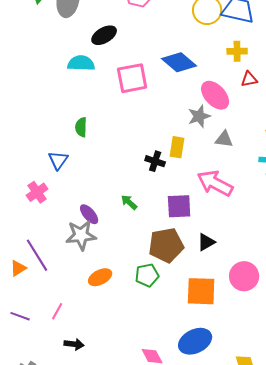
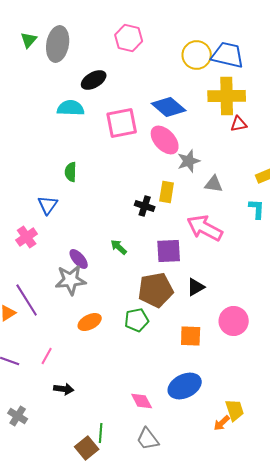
yellow cross: (237, 51) -> (227, 96), size x1.8
pink ellipse: (215, 95) -> (165, 140), moved
orange square: (201, 291) -> (191, 336), size x0.7

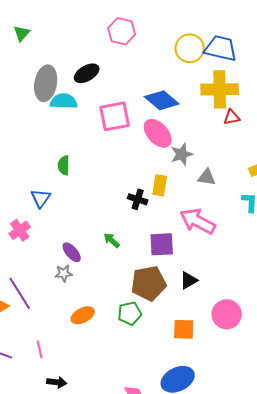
gray ellipse: (58, 44) -> (46, 83), moved
gray star: (71, 280) -> (64, 273), size x0.6
pink line: (47, 356) -> (40, 349), turned -42

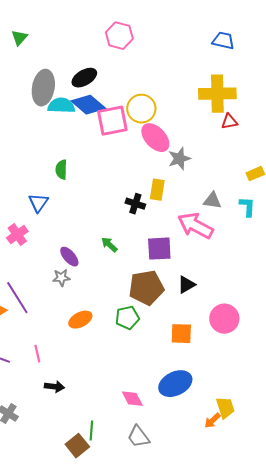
yellow circle: (190, 48) -> (141, 109), moved
blue trapezoid: (221, 48) -> (223, 41), moved, size x0.7
blue diamond: (162, 100) -> (88, 105), moved
gray triangle: (207, 177) -> (212, 201), moved

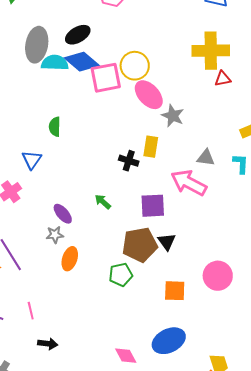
gray star: (179, 159) -> (173, 116), turned -30
black triangle: (186, 285) -> (167, 242), moved, turned -36
orange ellipse: (80, 320) -> (70, 259), moved, turned -45

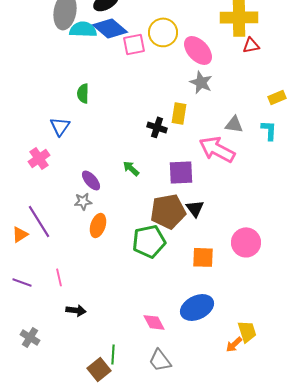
pink square: (106, 78) -> (134, 44), size x0.7
pink ellipse: (149, 95) -> (198, 50), moved
green pentagon: (121, 275) -> (149, 241), size x1.4

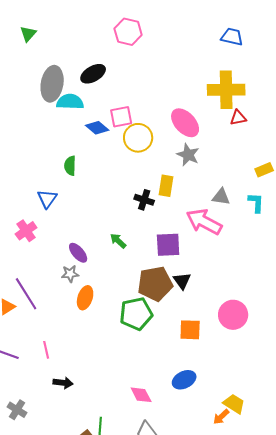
blue diamond: (110, 28) -> (97, 128), moved, size x0.7
yellow circle: (163, 32) -> (138, 138), moved
blue ellipse: (197, 307) -> (184, 380), size x0.7
yellow trapezoid: (247, 331) -> (234, 404), turned -40

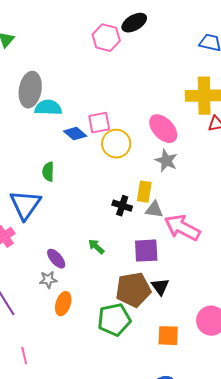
black ellipse: (93, 74) -> (134, 23), moved
gray triangle: (221, 197) -> (154, 210), moved
blue triangle: (47, 199) -> (25, 205), size x1.6

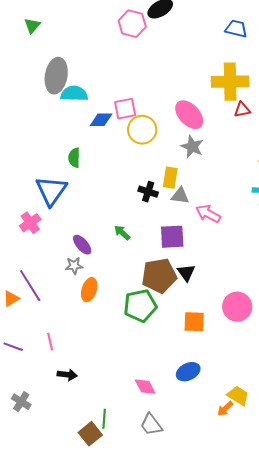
blue diamond: (75, 134) -> (101, 120), turned -40
pink arrow: (182, 228) -> (208, 214), size x0.7

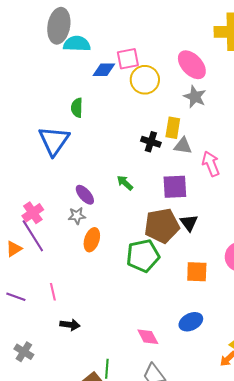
pink arrow: (208, 214) -> (211, 164), turned 40
pink cross: (30, 223) -> (33, 213), moved

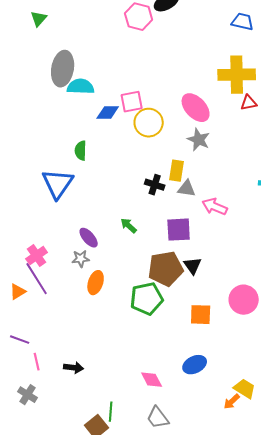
pink arrow: (211, 164) -> (215, 207), turned -45
pink line: (53, 292) -> (37, 362), moved

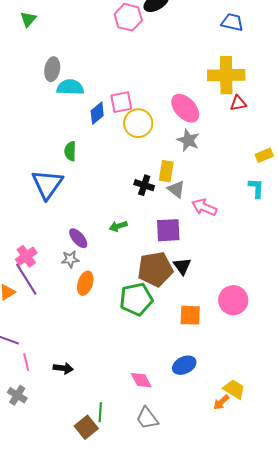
gray ellipse: (63, 69) -> (52, 69), size x0.7
blue diamond: (108, 113) -> (97, 113), turned -40
gray triangle: (187, 189) -> (176, 189), turned 30
green arrow: (129, 226) -> (118, 226), turned -60

